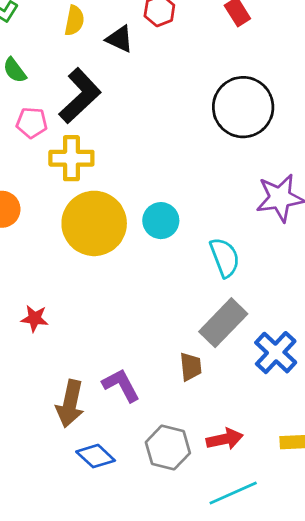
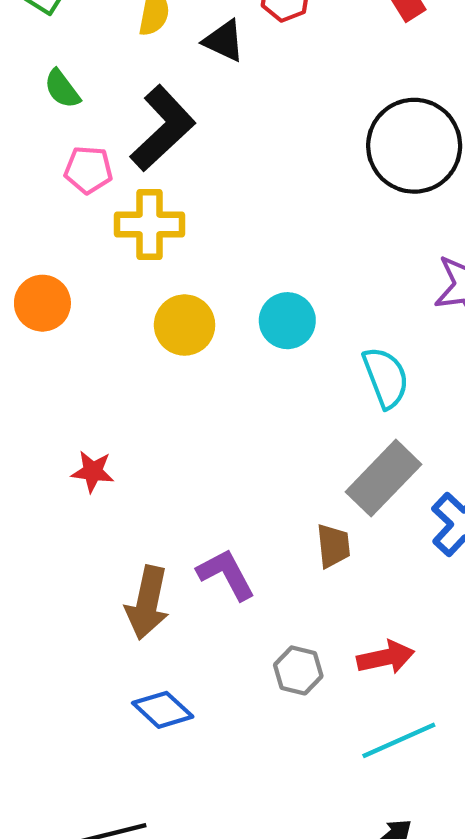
yellow circle: (94, 223) -> (185, 325), size x0.6
gray hexagon: (168, 448) -> (298, 670), size x0.7
blue diamond: (96, 456) -> (163, 710), moved

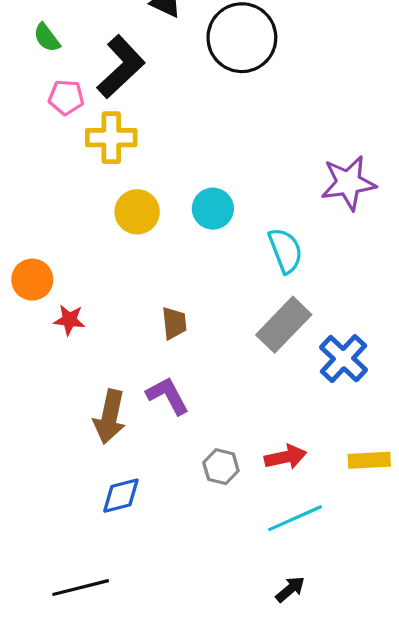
black circle: (414, 146) -> (242, 38), moved
orange circle: (42, 303) -> (32, 280), moved
brown trapezoid: (333, 546) -> (174, 323), moved
blue diamond: (163, 710) -> (121, 496), turned -57

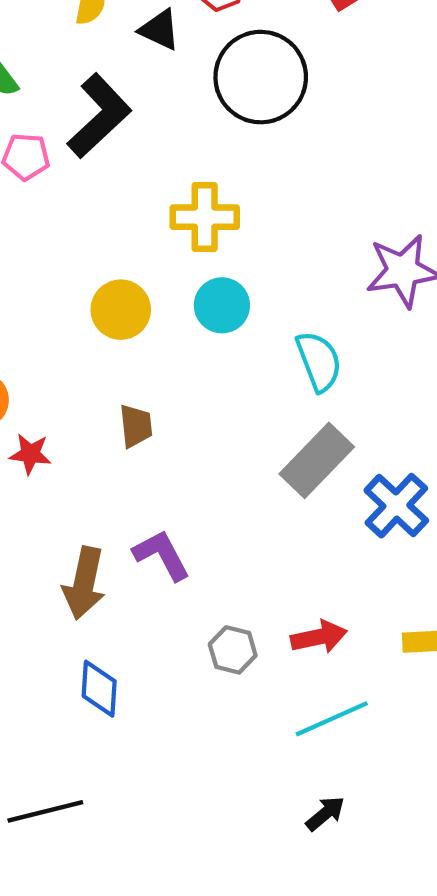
yellow cross: (111, 138) -> (205, 217), moved
brown trapezoid: (174, 323) -> (136, 426), moved
blue diamond: (121, 496) -> (99, 689), turned -72

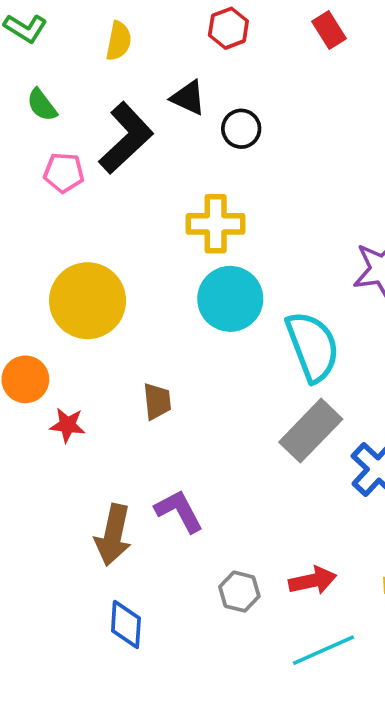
black triangle: (159, 30) -> (188, 98), moved
black circle: (261, 77) -> (241, 129), moved, size x0.5
cyan circle: (222, 305) -> (230, 299), size x1.4
yellow circle: (121, 310) -> (88, 301), moved, size x1.5
cyan semicircle: (319, 361) -> (313, 346), size x1.4

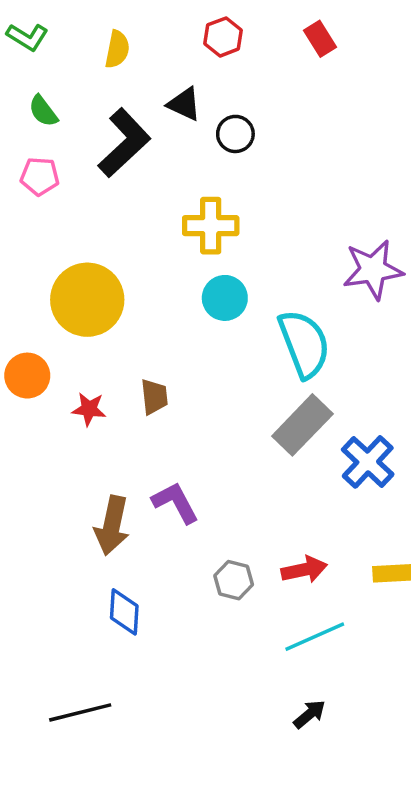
pink pentagon: (64, 173) -> (40, 176), moved
cyan circle: (230, 299) -> (225, 298), size x0.7
red star: (67, 425) -> (89, 409), moved

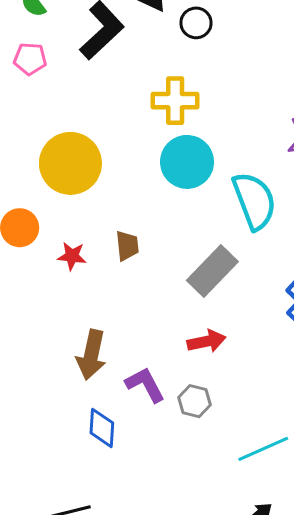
cyan circle: (225, 298) -> (187, 162), size x1.4
gray rectangle: (302, 425) -> (212, 271), moved
purple L-shape: (175, 503) -> (145, 385), moved
red arrow: (304, 570) -> (206, 341), moved

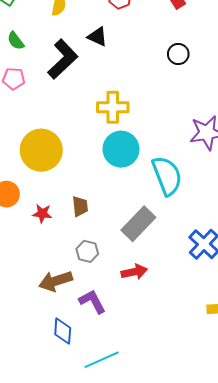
black circle: (196, 23) -> (178, 54), moved
brown arrow: (91, 355) -> (56, 281), turned 60
gray hexagon: (195, 401) -> (87, 251), moved
cyan line: (263, 449) -> (102, 360), moved

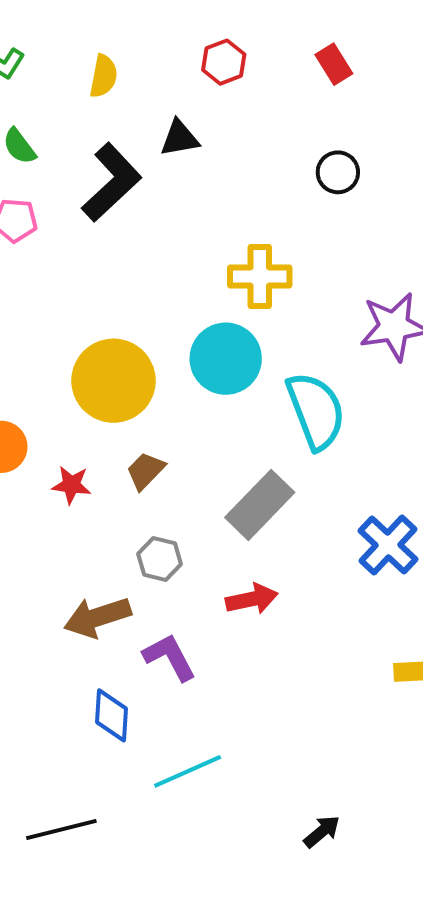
black triangle: (97, 37) -> (180, 138), turned -35
yellow cross: (113, 107) -> (260, 277), moved
yellow circle: (41, 150) -> (113, 381), moved
brown trapezoid: (80, 206) -> (146, 471), turned -130

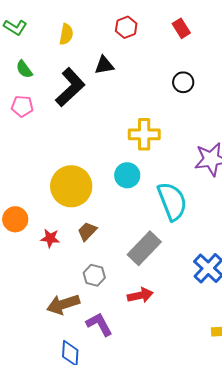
cyan circle: (226, 359) -> (127, 175), size x0.7

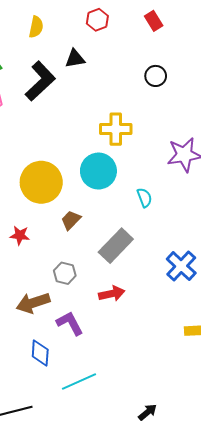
cyan circle: (127, 175) -> (98, 171), size x1.4
cyan semicircle: (172, 201) -> (144, 198), size x0.5
brown trapezoid: (87, 231) -> (71, 220), moved

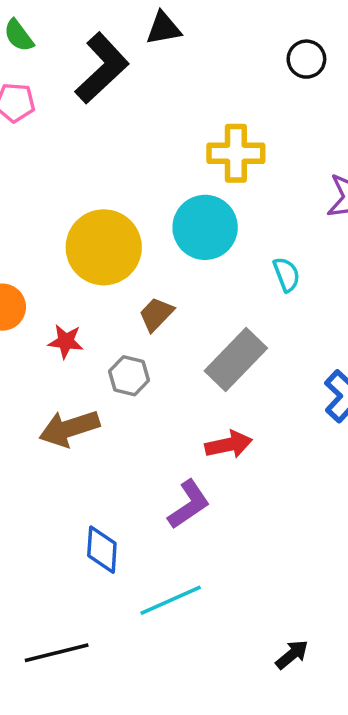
gray hexagon: (65, 273) -> (129, 376), moved
brown arrow: (33, 303) -> (69, 428), moved
purple L-shape: (70, 323) -> (189, 504), moved, turned 84

